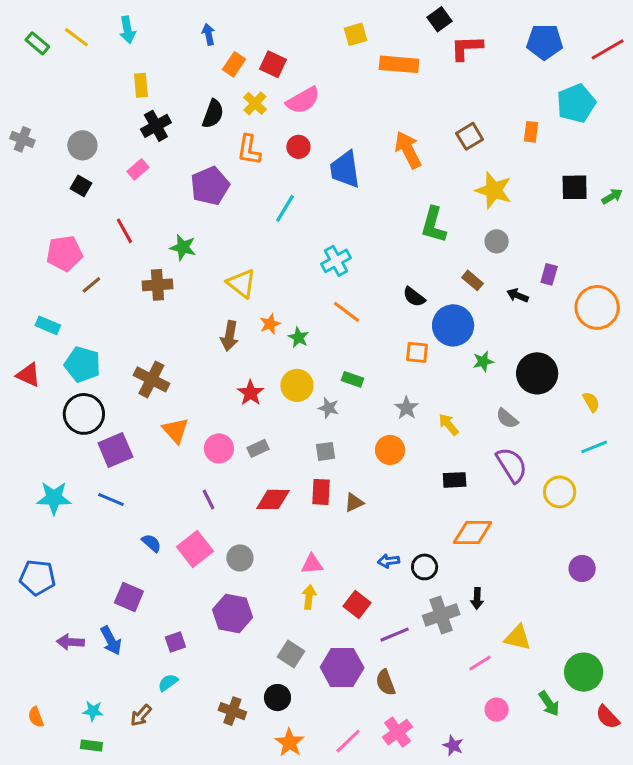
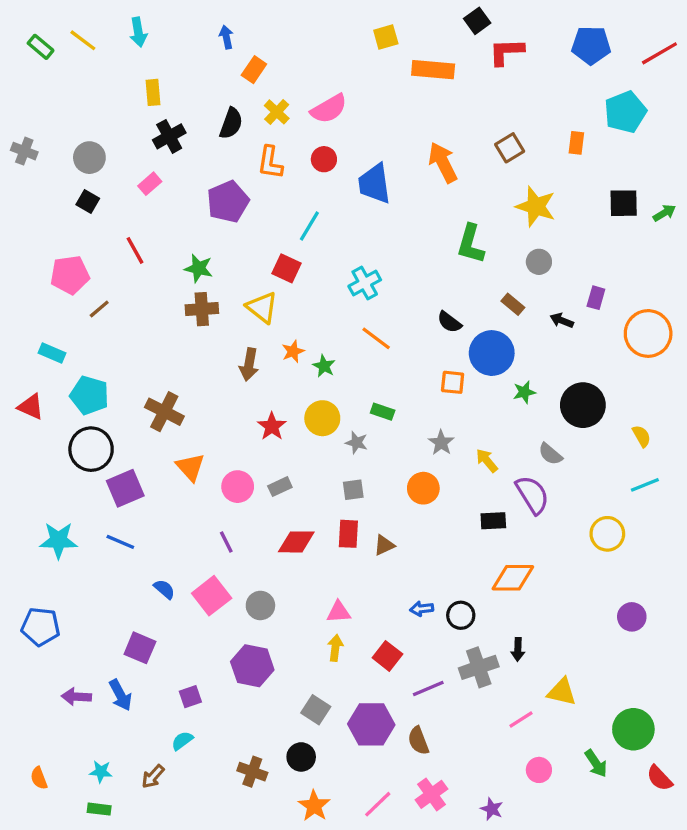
red square: (273, 64) -> (286, 268), moved
brown cross: (157, 285) -> (202, 309), moved
purple semicircle: (512, 465) -> (532, 495), moved

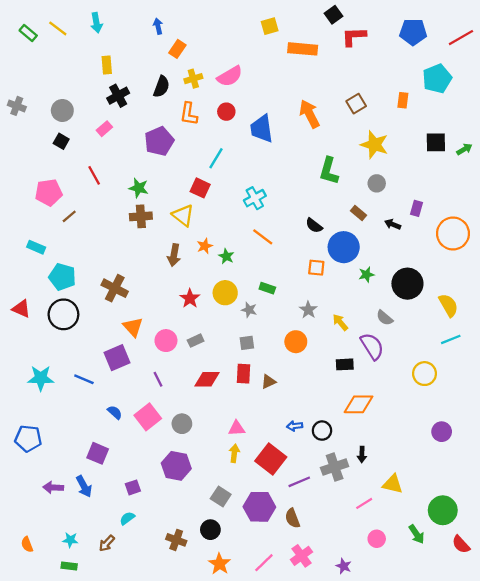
yellow cross: (277, 112) -> (193, 79), turned 30
red triangle: (31, 407) -> (21, 309), moved
yellow semicircle: (642, 436) -> (448, 305), size x1.5
purple square: (125, 488) -> (117, 358), moved
red square: (387, 656) -> (271, 459), size x1.5

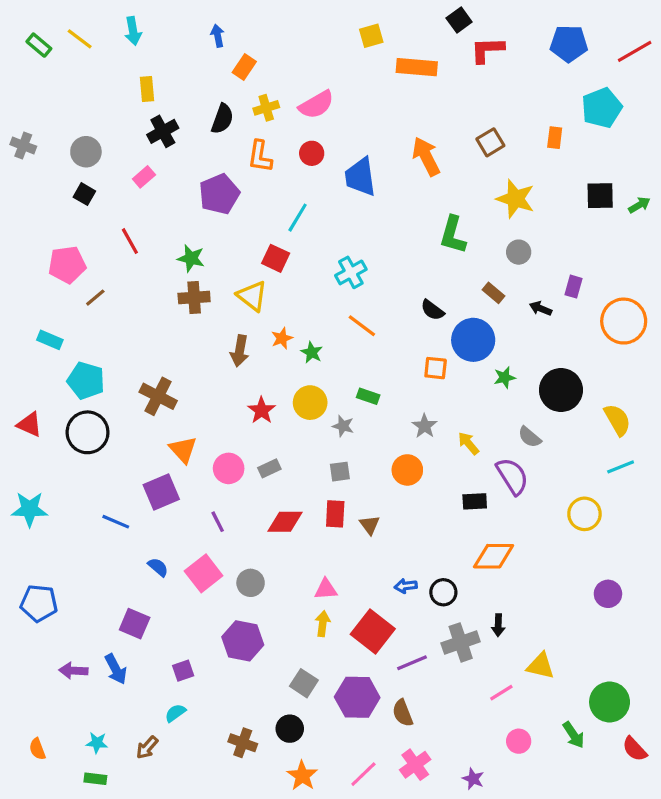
cyan star: (41, 378) -> (30, 509), moved
brown triangle: (268, 382) -> (370, 525), turned -42

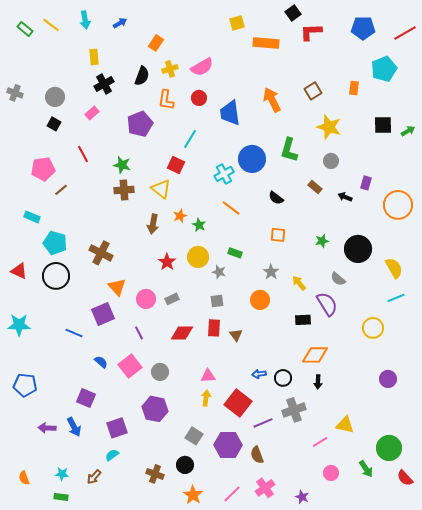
blue arrow: (218, 36) -> (120, 23), moved, turned 72
blue circle: (473, 340) -> (252, 159), moved
black arrow: (498, 625) -> (318, 382), moved
purple square: (183, 671) -> (117, 428), size x1.5

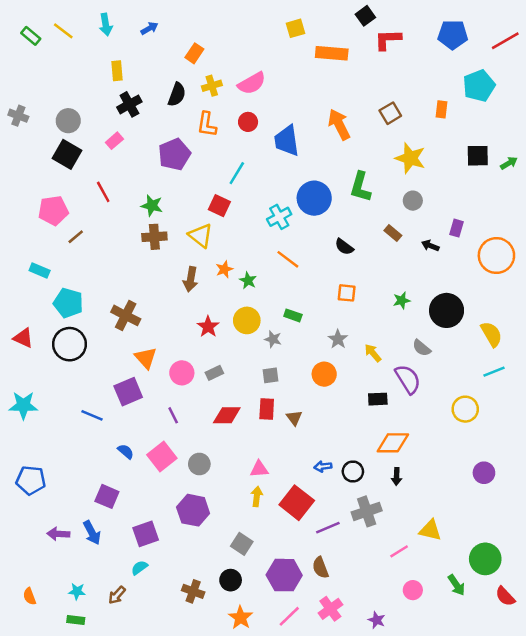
black square: (54, 124) -> (67, 154), size x1.6
purple hexagon: (228, 445) -> (284, 575), moved

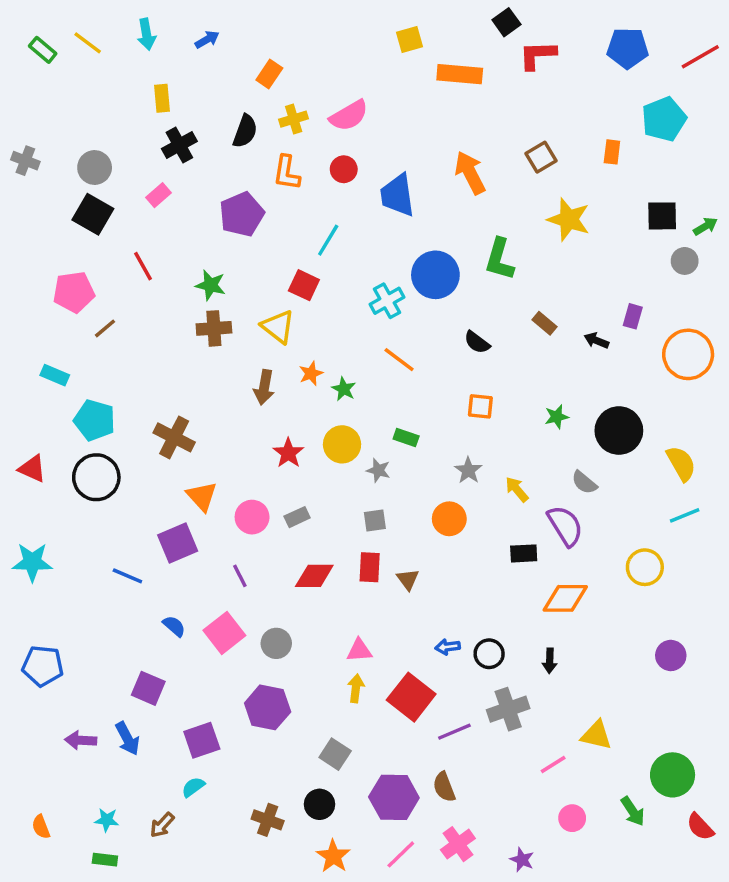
gray circle: (413, 201) -> (685, 261), moved
orange diamond: (393, 443) -> (565, 598), moved

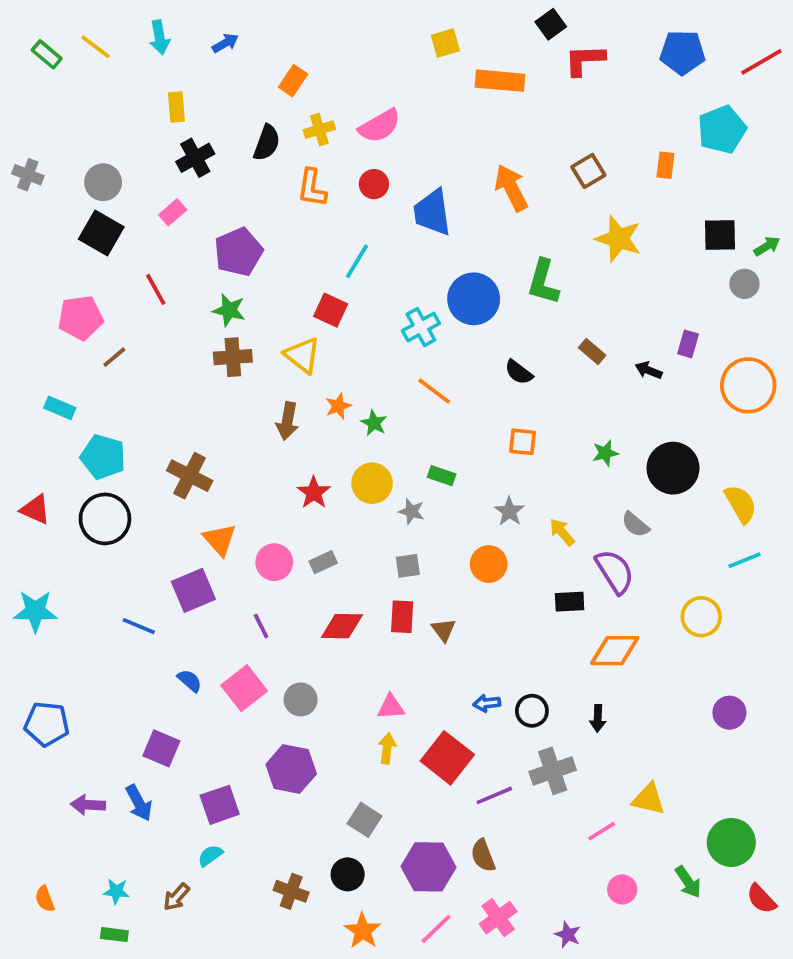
purple pentagon: (242, 214) -> (239, 252), moved

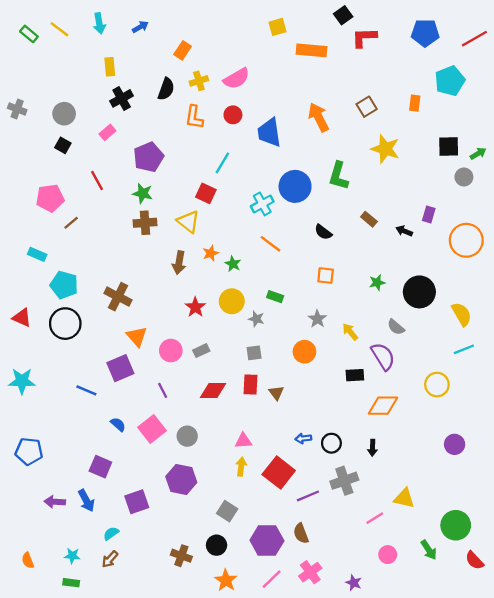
black square: (101, 233) -> (63, 145), size x0.6
cyan semicircle: (210, 856) -> (111, 533), moved

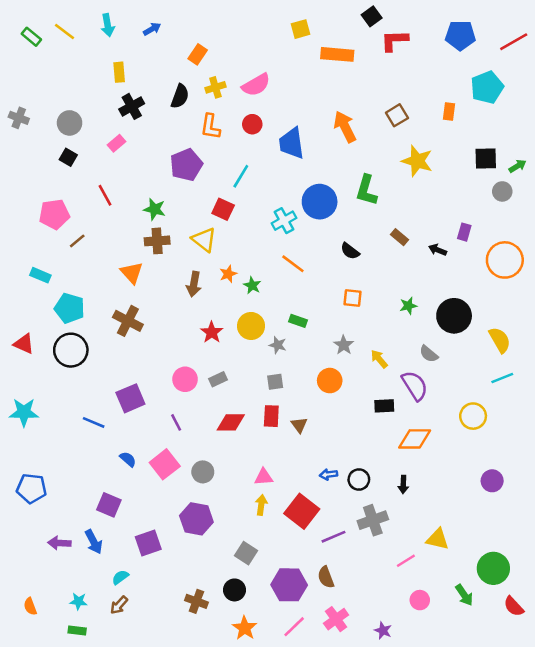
purple pentagon: (149, 157) -> (186, 165), moved
orange triangle: (137, 336) -> (132, 273), moved

